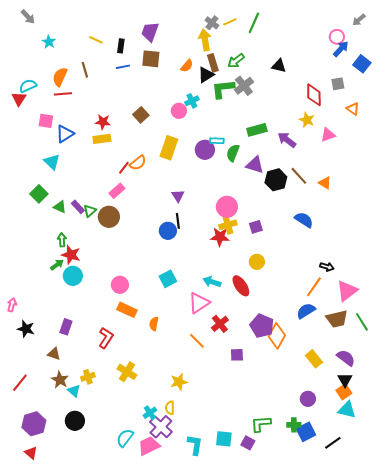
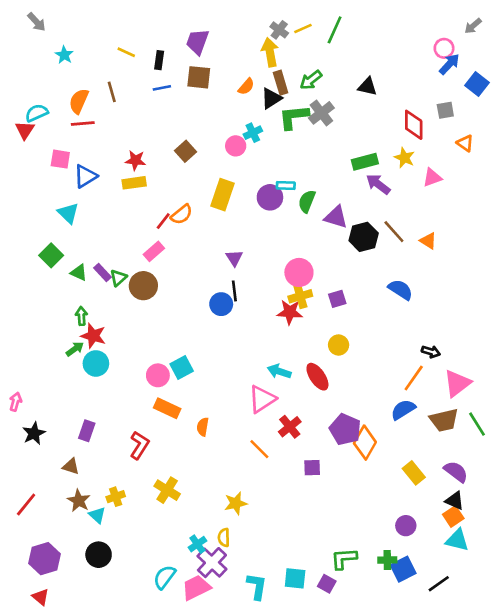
green rectangle: (257, 130) -> (365, 162), moved
cyan square: (168, 279) -> (182, 367), moved
black star: (26, 329) -> (34, 433), turned 30
black triangle: (345, 380) -> (455, 501), turned -35

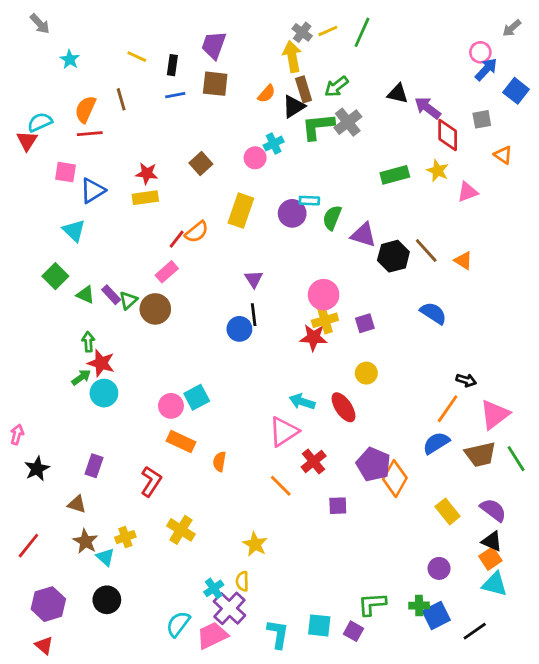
purple arrow: (378, 184) -> (428, 108), moved
yellow star: (236, 503) -> (255, 544), turned -30

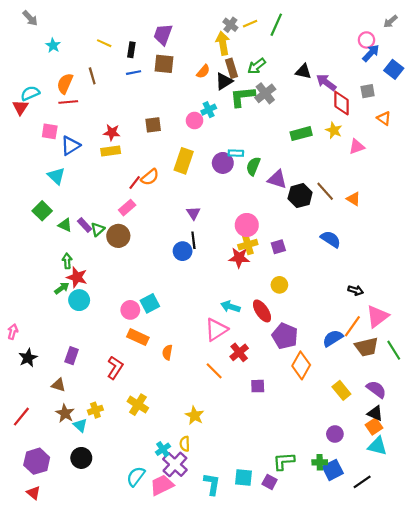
brown square: (201, 163) -> (153, 125), turned 35
orange line: (448, 409) -> (352, 326), moved
purple pentagon: (373, 464) -> (285, 336), moved

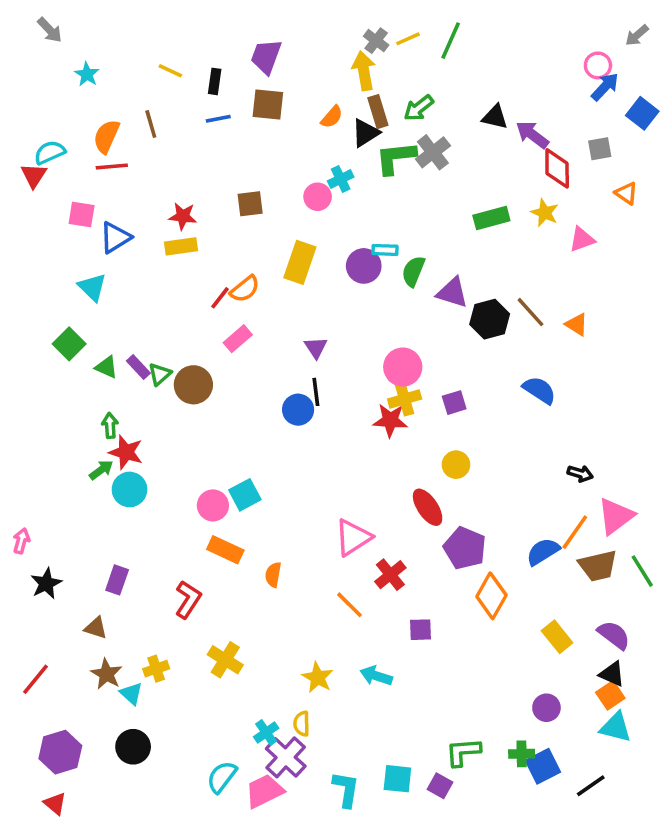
pink rectangle: (127, 208) -> (238, 339), moved
cyan arrow: (230, 307) -> (376, 676), moved

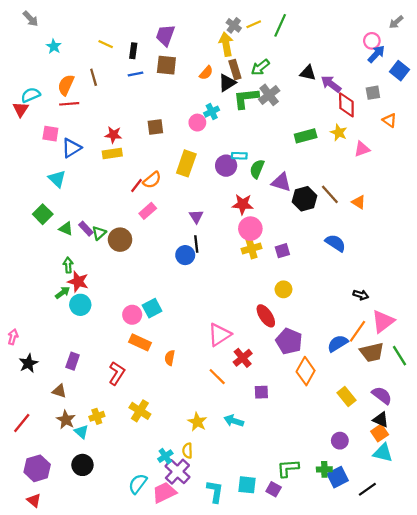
red star: (390, 420) -> (243, 204), moved

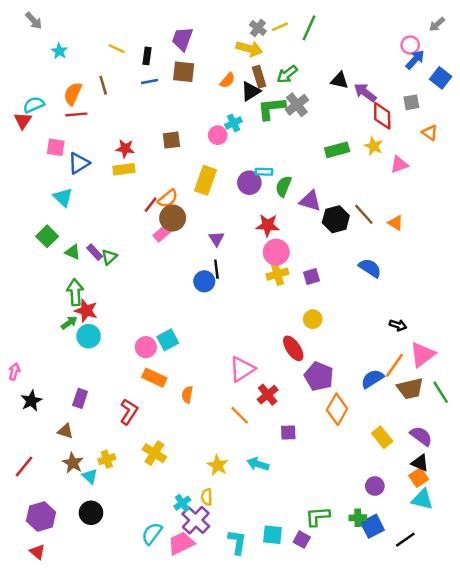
yellow arrow: (226, 44) -> (249, 49), turned 115
brown circle: (120, 240) -> (173, 218), moved
green arrow: (68, 265) -> (75, 292), size x1.5

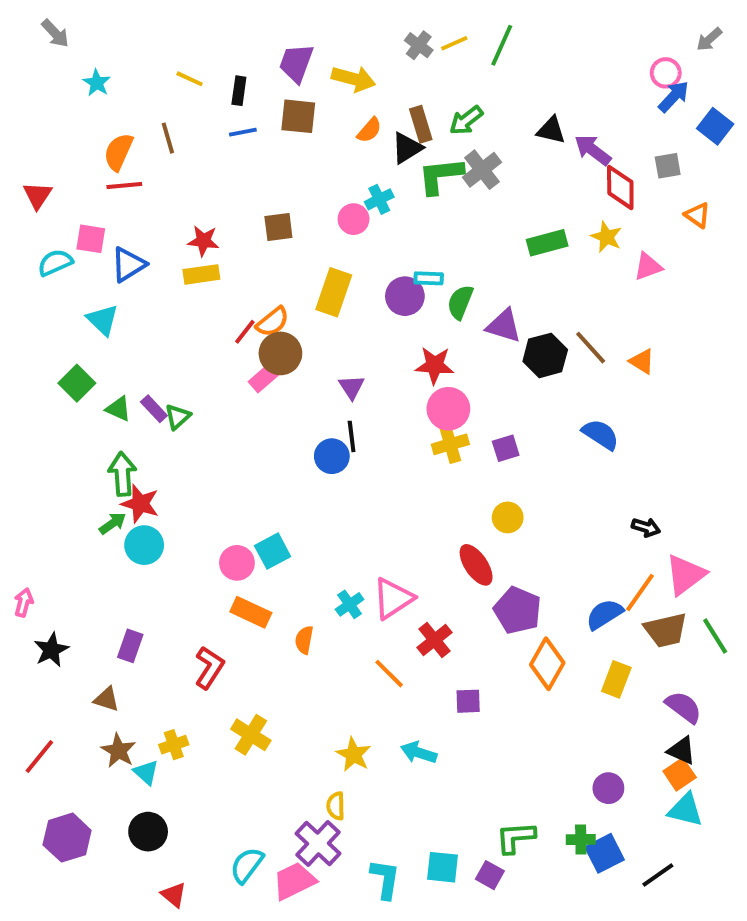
yellow arrow: (249, 49) -> (354, 79), moved
cyan semicircle: (34, 105) -> (55, 263), moved
yellow rectangle: (382, 437) -> (616, 679), moved, turned 60
cyan cross: (182, 503) -> (350, 604), moved
red triangle: (37, 552) -> (174, 895), moved

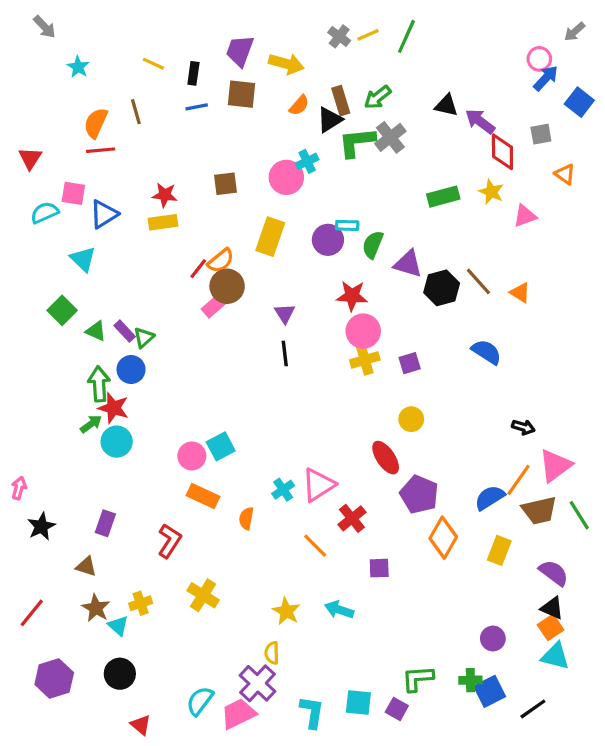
pink circle: (354, 219) -> (286, 177), size x1.4
blue circle: (332, 456) -> (131, 370), moved

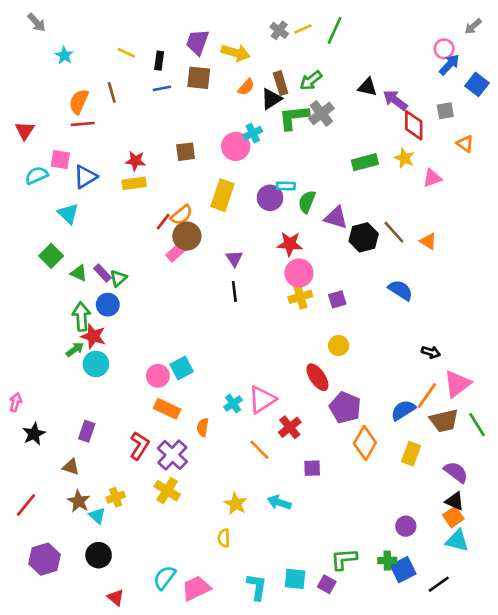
purple cross: (258, 683) -> (172, 455), moved

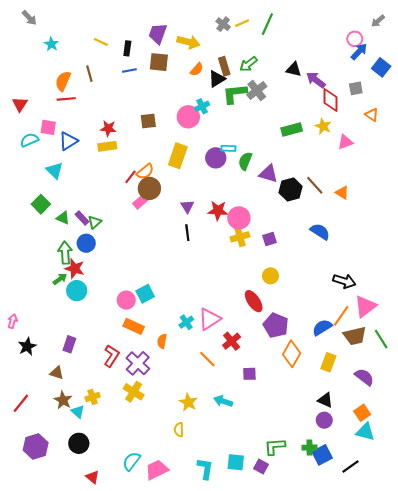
red star: (290, 244) -> (218, 211), moved
black arrow: (431, 352) -> (344, 281), size x1.5
black triangle: (455, 501) -> (325, 400), moved

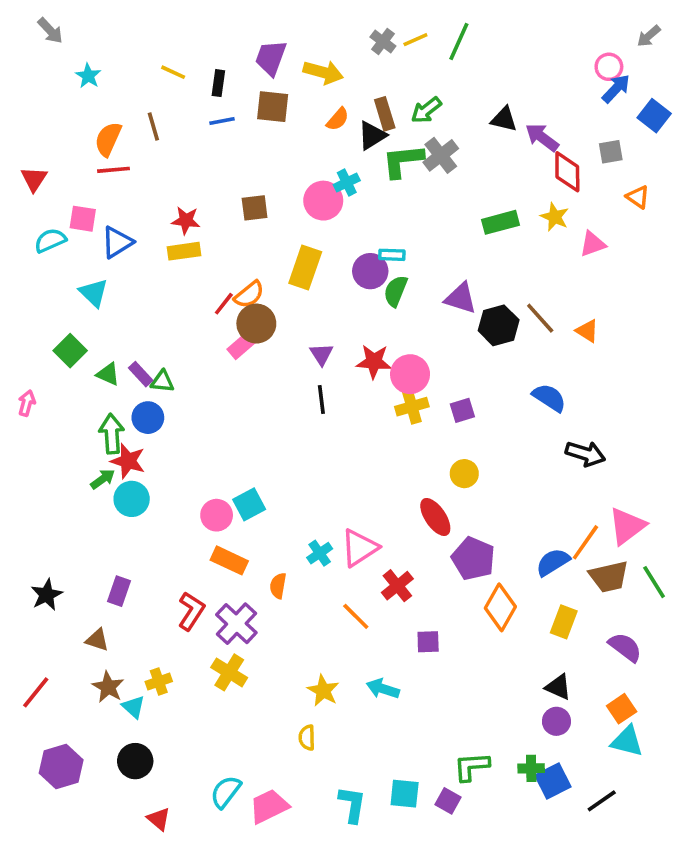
green semicircle: (245, 161) -> (396, 291), moved
green triangle: (95, 222) -> (162, 381), turned 48
black arrow: (344, 281) -> (585, 454), moved
pink arrow: (12, 321) -> (27, 403), moved

